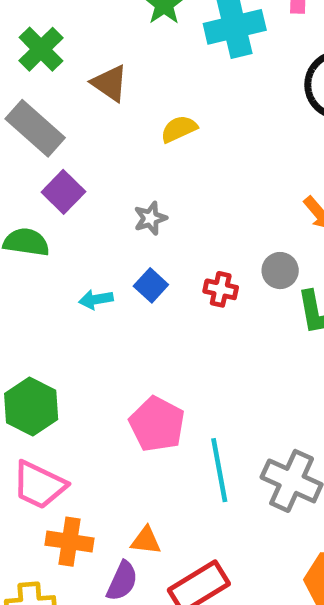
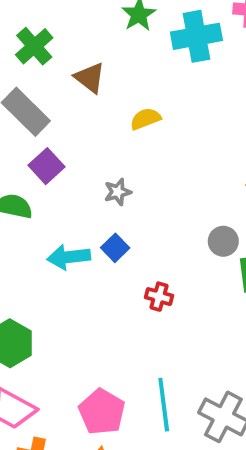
red cross: (221, 289) -> (159, 297), moved
cyan arrow: (96, 299) -> (69, 257), size x1.5
pink pentagon: (157, 424) -> (102, 412), moved

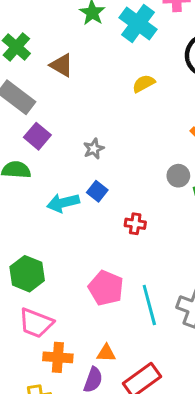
cyan cross: (196, 36) -> (138, 24), turned -36
yellow semicircle: (145, 119) -> (144, 84), moved
pink pentagon: (102, 412) -> (106, 288), moved

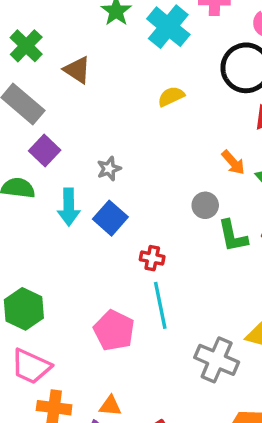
blue square: (97, 191) -> (110, 218), size x1.4
cyan arrow: (63, 203) -> (69, 207), moved, turned -80
cyan line: (149, 305) -> (160, 305), moved

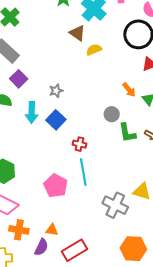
brown triangle: (77, 70) -> (77, 33), moved

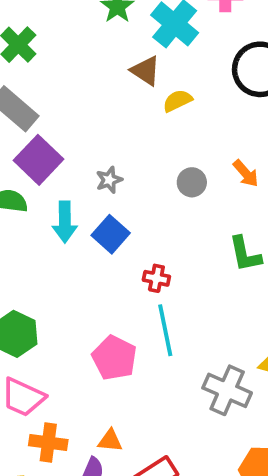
purple square: (19, 79) -> (38, 160), size x1.4
gray circle: (112, 114) -> (192, 182), moved

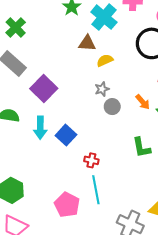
brown triangle: (146, 71) -> (87, 43), turned -30
purple square: (38, 160) -> (44, 89), moved
gray star: (109, 180) -> (102, 89), moved

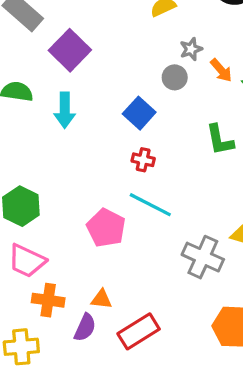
gray star: (102, 89) -> (191, 49), moved
blue square: (66, 135) -> (139, 113), moved
cyan line: (96, 190) -> (150, 205), turned -52

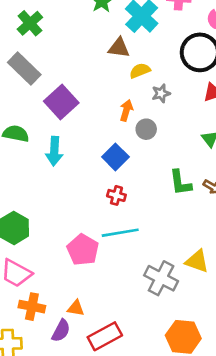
gray star: (191, 49) -> (161, 93), moved
orange arrow: (221, 70) -> (126, 110), moved, turned -126
cyan line: (150, 205) -> (120, 233), turned -40

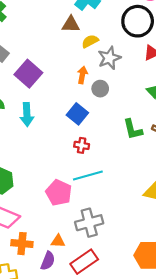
gray star: (161, 93) -> (109, 58), size x1.5
gray cross: (161, 278) -> (89, 223), moved, turned -36

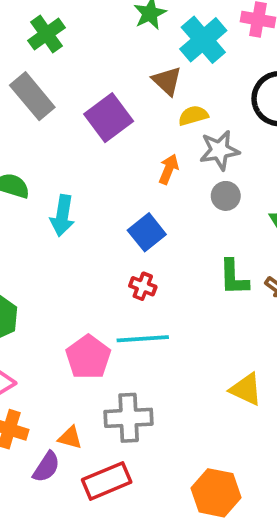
brown triangle: (71, 24) -> (167, 81), turned 30
purple square: (28, 74) -> (109, 118), moved
gray circle: (100, 89) -> (226, 196), moved

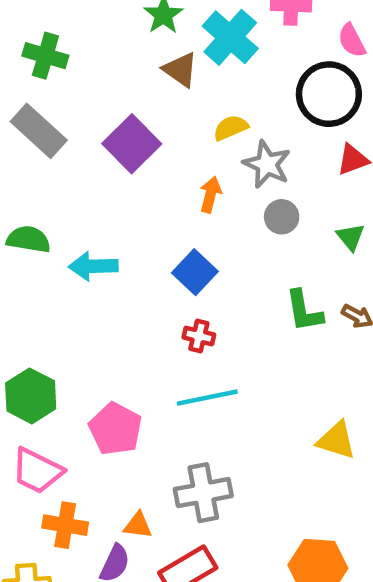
green cross: (47, 34) -> (45, 56), turned -30
brown triangle: (167, 81) -> (180, 70), moved
gray star: (219, 150) -> (267, 164), turned -30
cyan arrow: (62, 216) -> (93, 266), turned 87
pink pentagon: (88, 357) -> (115, 429), moved

